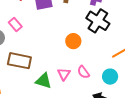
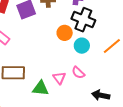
orange circle: (73, 41) -> (65, 33), moved
cyan circle: (110, 77) -> (82, 46), moved

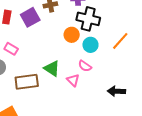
pink semicircle: (78, 73) -> (85, 66), moved
green triangle: (41, 88) -> (52, 68), moved, turned 36

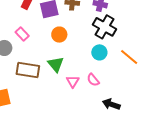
orange circle: (72, 35) -> (59, 35), moved
orange line: (120, 41) -> (129, 57), turned 72
pink semicircle: (85, 66) -> (93, 80), moved

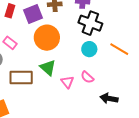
orange circle: (59, 35) -> (47, 38), size x1.6

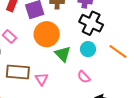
green triangle: (48, 68) -> (63, 54), moved
pink triangle: (67, 82) -> (42, 79), moved

